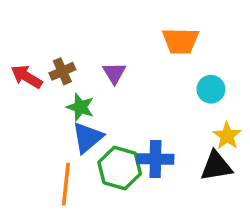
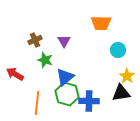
red arrow: (27, 77) -> (15, 74), moved
blue triangle: (87, 138) -> (65, 77), moved
blue cross: (155, 159) -> (89, 101), moved

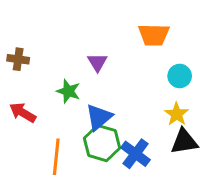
brown cross: (35, 40) -> (18, 59), moved, turned 32
yellow star: (127, 76) -> (177, 114), moved
blue cross: (89, 101) -> (135, 154), turned 36

